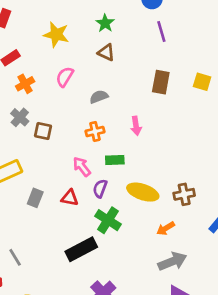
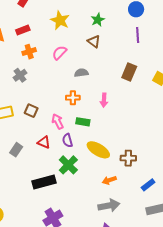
brown square: (43, 131) -> (31, 111), moved
purple semicircle: (100, 189) -> (67, 140), turned -48
gray rectangle: (35, 198) -> (16, 150), moved

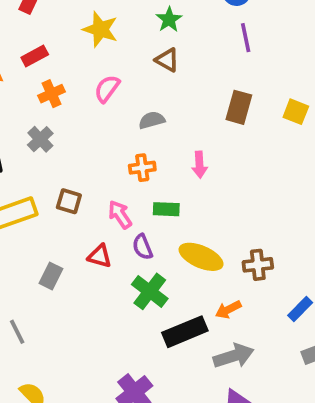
black rectangle: (44, 182) -> (185, 332), moved

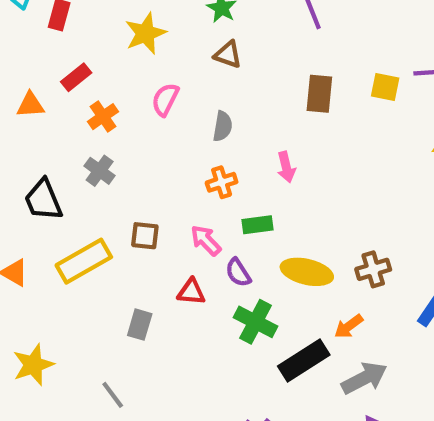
yellow star: (100, 29) -> (146, 33), turned -30
gray semicircle: (152, 120) -> (223, 126), turned 125

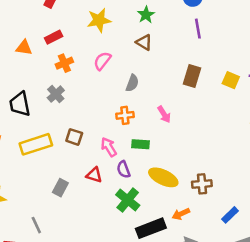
pink arrow: (286, 167) -> (164, 114), turned -30

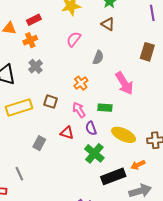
orange cross: (64, 63) -> (30, 40), moved
pink arrow: (164, 114) -> (124, 83), size x1.6
orange cross: (125, 115) -> (81, 83), moved, turned -32

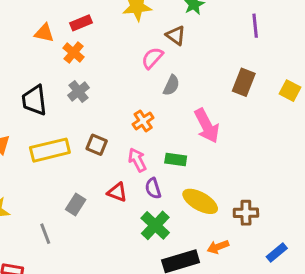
brown triangle: (108, 24) -> (176, 35), moved
pink semicircle: (74, 39) -> (152, 58), moved
orange cross: (30, 40) -> (74, 52), turned -32
gray line: (19, 174) -> (45, 234), moved

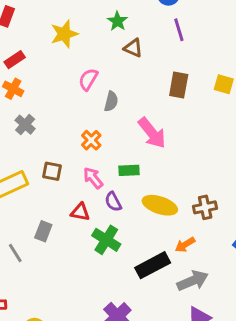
brown triangle: (176, 35) -> (133, 48), moved
green cross: (155, 225) -> (106, 240), moved
gray line: (45, 234) -> (15, 253), moved

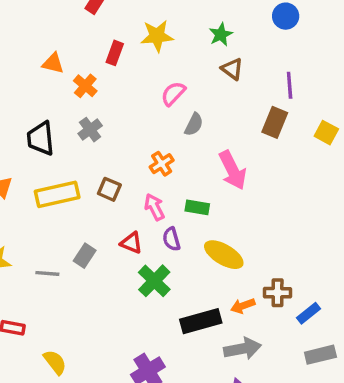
purple line: (179, 30) -> (290, 85), moved
red rectangle: (15, 60) -> (115, 53), moved, turned -48
brown cross: (205, 207) -> (278, 293), moved
gray line: (15, 253) -> (47, 273), turned -66

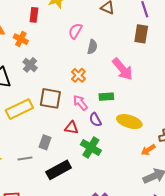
brown square: (109, 189) -> (50, 98), size x1.5
black rectangle: (201, 321) -> (59, 170), moved

